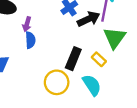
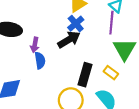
black arrow: (89, 19) -> (69, 40), moved

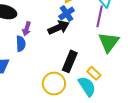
blue semicircle: (40, 60) -> (21, 44), moved
yellow rectangle: (111, 73) -> (94, 73), moved

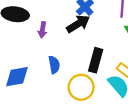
blue semicircle: (21, 44) -> (54, 65), moved

